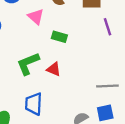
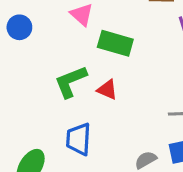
green rectangle: (59, 37) -> (115, 43), size x1.5

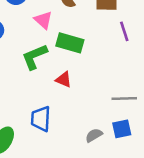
green L-shape: (71, 82) -> (34, 57), moved

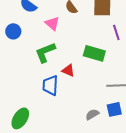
green rectangle: (70, 43) -> (94, 53), moved
blue trapezoid: (41, 119) -> (50, 85), moved

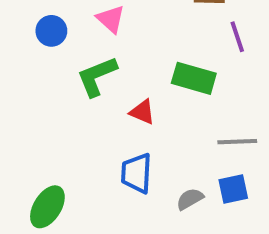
blue circle: (13, 31) -> (51, 31), moved
blue trapezoid: (50, 85) -> (136, 173), moved

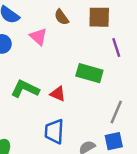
green L-shape: (97, 76) -> (25, 89), moved, turned 48
gray line: (237, 142) -> (116, 112), turned -65

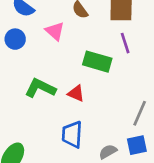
purple line: (116, 48) -> (125, 43), moved
green rectangle: (89, 73) -> (97, 62), moved

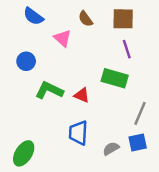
blue circle: (15, 39) -> (26, 61), moved
green rectangle: (97, 62) -> (115, 78), moved

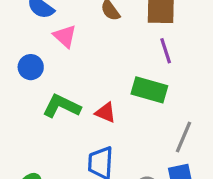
pink triangle: (62, 38) -> (65, 36), moved

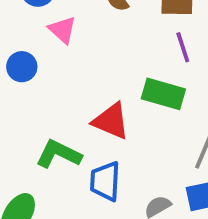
green L-shape: (62, 106) -> (59, 154), moved
red triangle: (105, 113) -> (111, 121), size x1.5

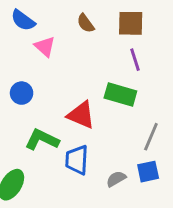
blue circle: (22, 67) -> (22, 93), moved

